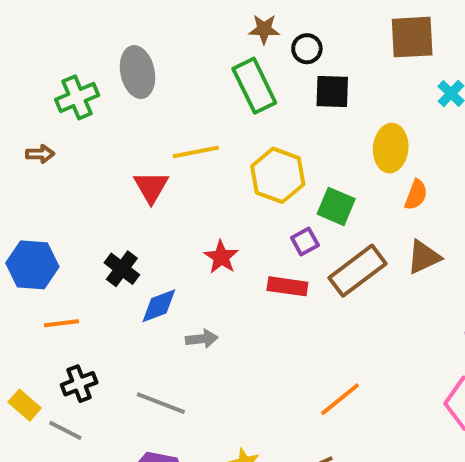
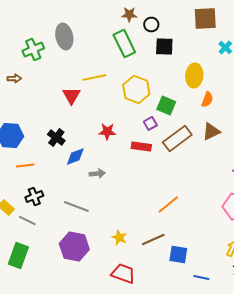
red star: (221, 257) -> (107, 132), turned -30

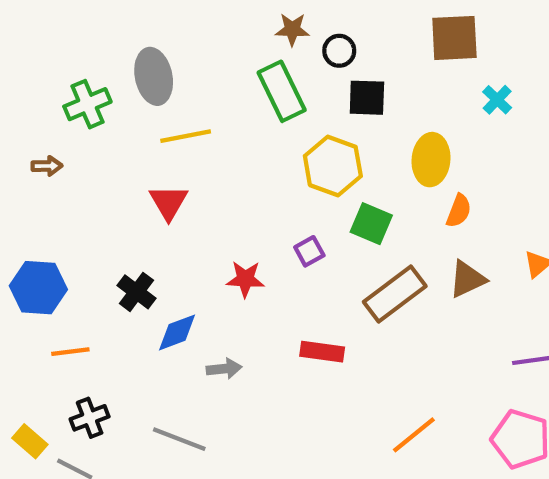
yellow line: (94, 78) -> (186, 136), moved
yellow hexagon: (136, 90) -> (333, 166), moved
purple square: (150, 124) -> (309, 251), moved
red rectangle: (141, 146) -> (322, 352), moved
orange line: (168, 204) -> (414, 435), moved

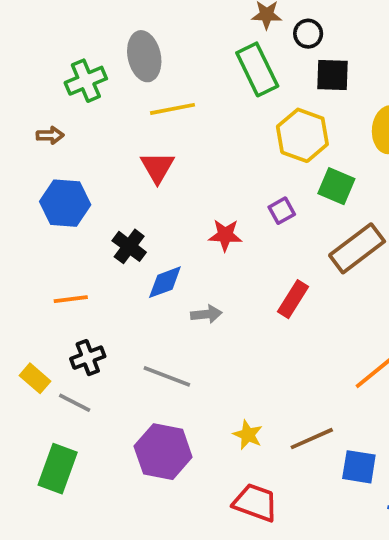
blue hexagon: (38, 288) -> (65, 203), moved
red rectangle: (322, 352) -> (293, 299), turned -66

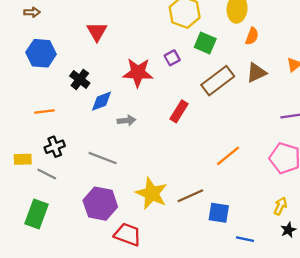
red star: (225, 235) -> (138, 73), size x1.5
yellow rectangle: (35, 378) -> (23, 159), turned -42
yellow star: (248, 435) -> (152, 193), size x1.8
red trapezoid: (255, 503) -> (128, 234), moved

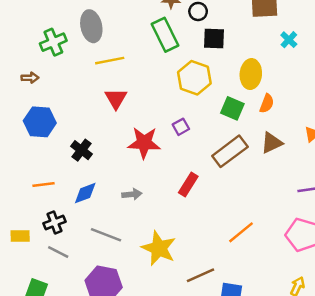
red triangle: (97, 32) -> (116, 99), moved
green square: (205, 43) -> (232, 108), moved
blue diamond: (101, 101) -> (85, 193), moved
gray line: (47, 174) -> (58, 252), moved
yellow star: (152, 193) -> (159, 248), moved

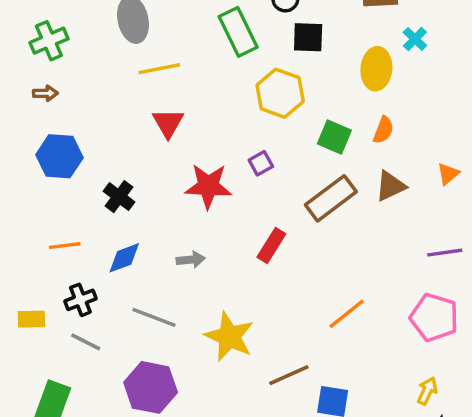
green cross: (53, 42) -> (49, 41), moved
yellow ellipse: (251, 74) -> (376, 69), moved

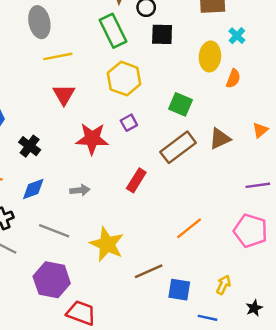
yellow hexagon: (280, 93) -> (124, 79), moved
orange semicircle: (383, 130) -> (233, 79), moved
yellow arrow: (427, 391) -> (223, 285), moved

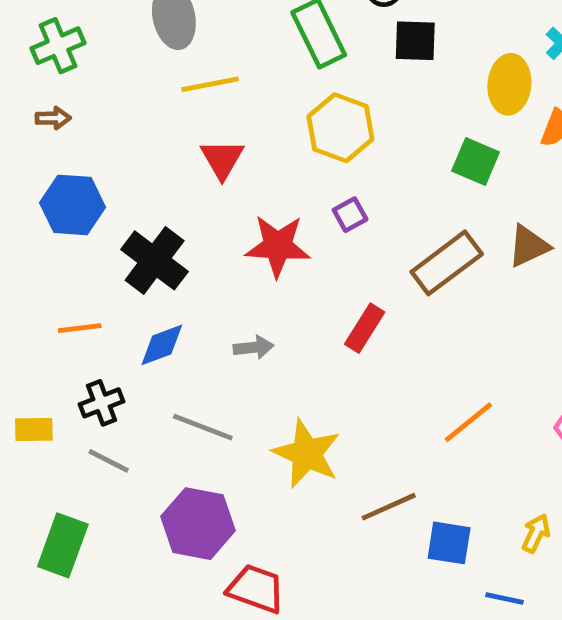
green square: (180, 104) -> (476, 162), moved
black cross: (30, 146) -> (155, 260), size x1.5

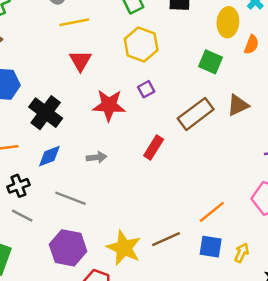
orange line: (468, 422) -> (212, 212), moved
yellow star: (307, 454) -> (124, 248), moved
blue square: (449, 543) -> (211, 247), moved

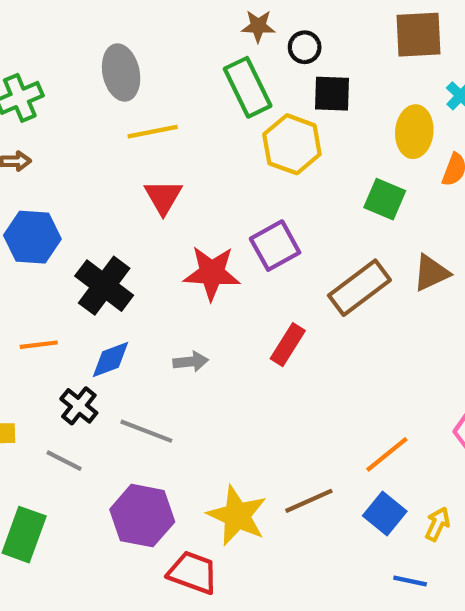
yellow hexagon: (141, 45) -> (292, 144), moved
purple square: (146, 89) -> (275, 246), size x1.6
black cross: (18, 186) -> (79, 406), moved, turned -30
blue square: (211, 247) -> (385, 513), turned 30

